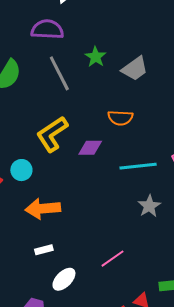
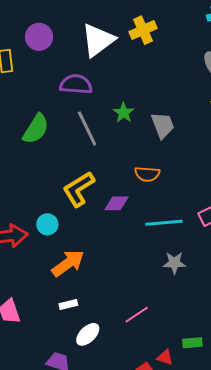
gray trapezoid: (135, 69) -> (163, 125), turned -76
gray star: (149, 206) -> (174, 263), turned 30
orange arrow: (43, 209) -> (68, 263), turned 148

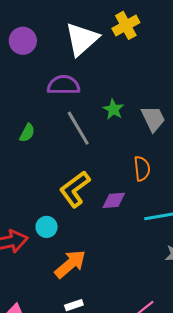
green semicircle: (36, 129) -> (27, 133), size x0.6
orange semicircle: (147, 174) -> (142, 169), turned -95

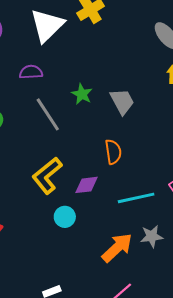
purple semicircle: (64, 85) -> (31, 72), size x0.7
cyan circle: (47, 227) -> (65, 217), moved
orange arrow: (70, 264) -> (117, 248), moved

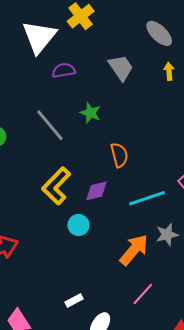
purple semicircle: (31, 72) -> (64, 70), moved
green star: (82, 94) -> (90, 113), moved
gray trapezoid: (122, 101) -> (121, 68), moved

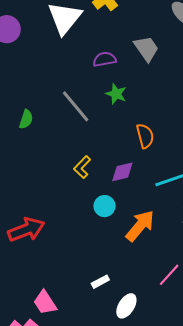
purple semicircle: (64, 70) -> (105, 59), moved
yellow L-shape: (56, 186) -> (82, 167), size x0.6
orange arrow: (134, 250) -> (140, 226), moved

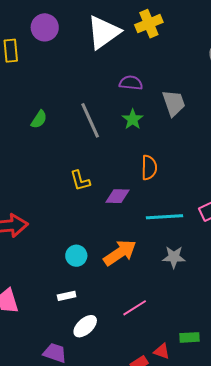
gray trapezoid: (146, 49) -> (174, 103), moved
yellow L-shape: (82, 167) -> (80, 181), turned -75
cyan circle: (105, 206) -> (76, 256), moved

